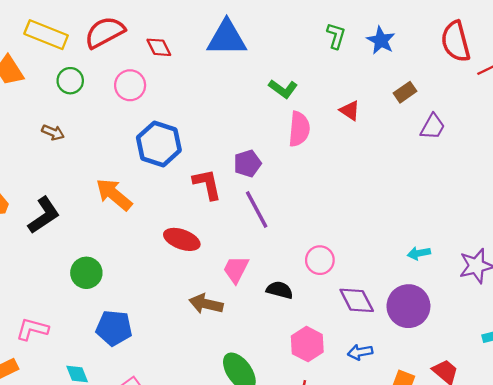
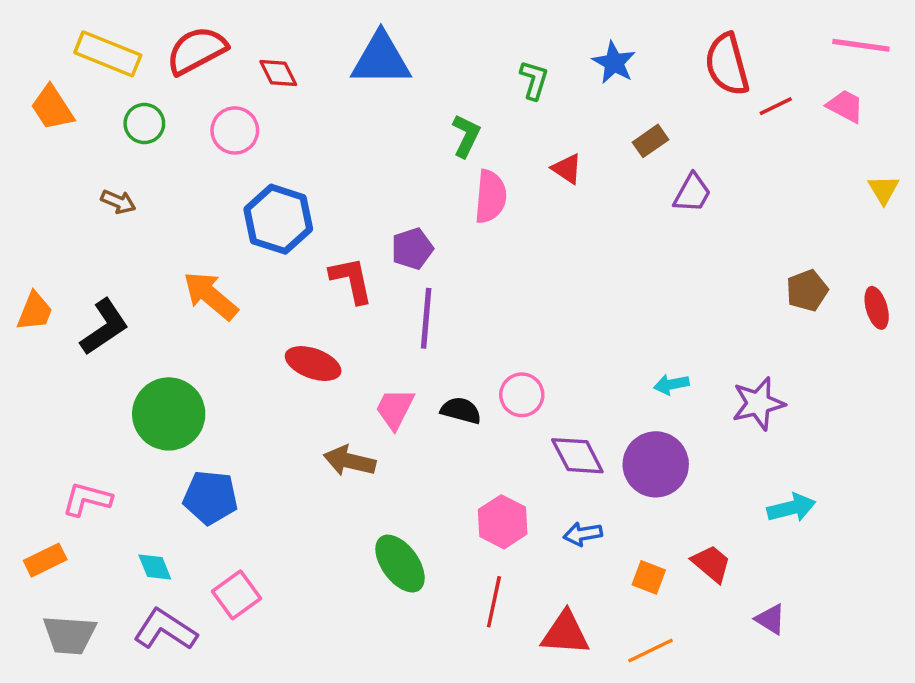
green L-shape: (336, 36) -> (534, 80), moved
green L-shape: (283, 89) -> (466, 136), turned -100
purple line: (257, 210) -> (426, 318), turned 33
green circle: (86, 273) -> (169, 414), size x1.5
black semicircle: (280, 290) -> (461, 410), moved

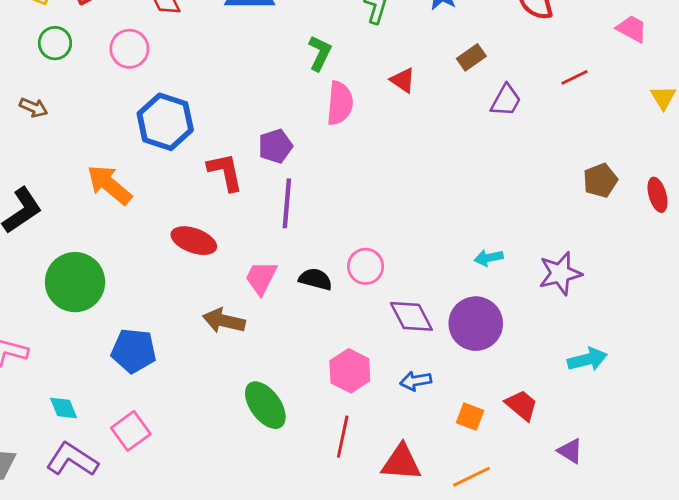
red line: (776, 106) -> (575, 77), moved
blue pentagon: (210, 497) -> (134, 351), moved

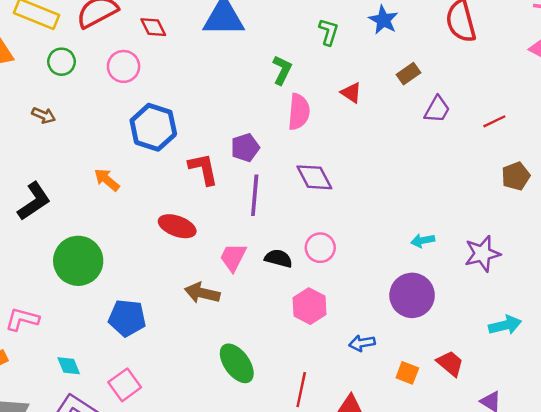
red line: (575, 77) -> (494, 121), moved
orange arrow: (109, 185) -> (107, 180), size x0.7
purple diamond: (411, 316) -> (314, 177), moved
pink hexagon: (350, 371) -> (310, 306), moved

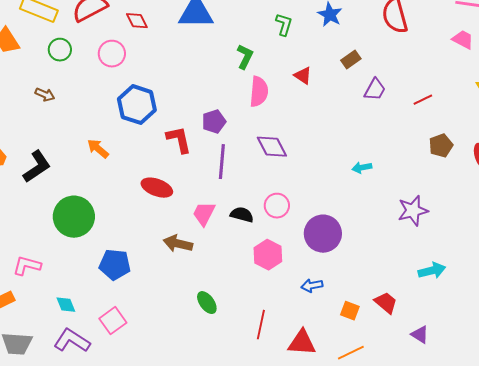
cyan arrow: (423, 241) -> (362, 168), moved
purple circle: (412, 295) -> (323, 234), moved
green ellipse: (237, 363) -> (207, 303), size x0.7

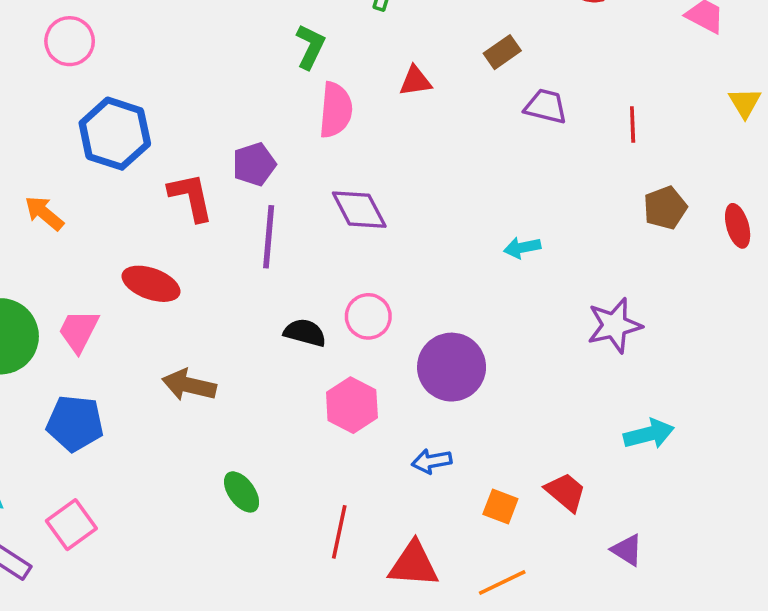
red triangle: (303, 76) -> (415, 81), turned -42
purple trapezoid: (375, 90) -> (546, 106), turned -105
red line: (423, 100) -> (633, 124), turned -66
pink trapezoid: (204, 214) -> (79, 331), moved

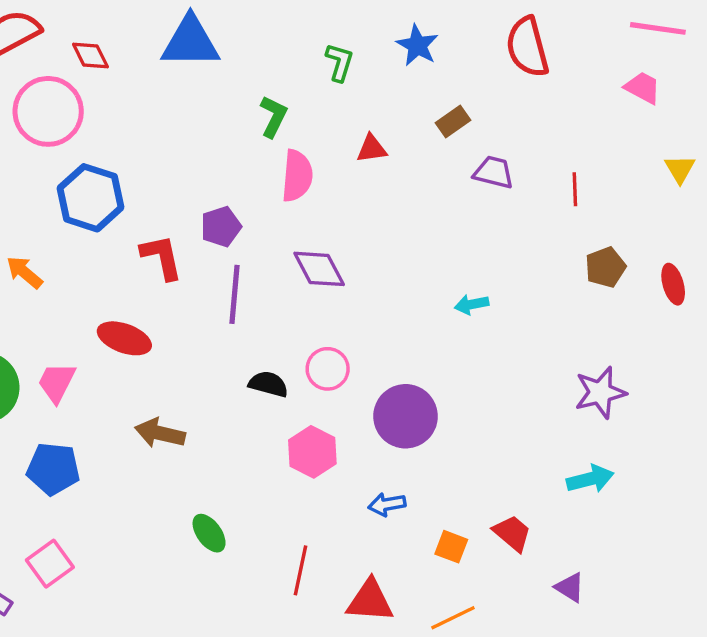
pink circle: (70, 41) -> (48, 111), size x1.5
purple star: (614, 325) -> (600, 393), moved

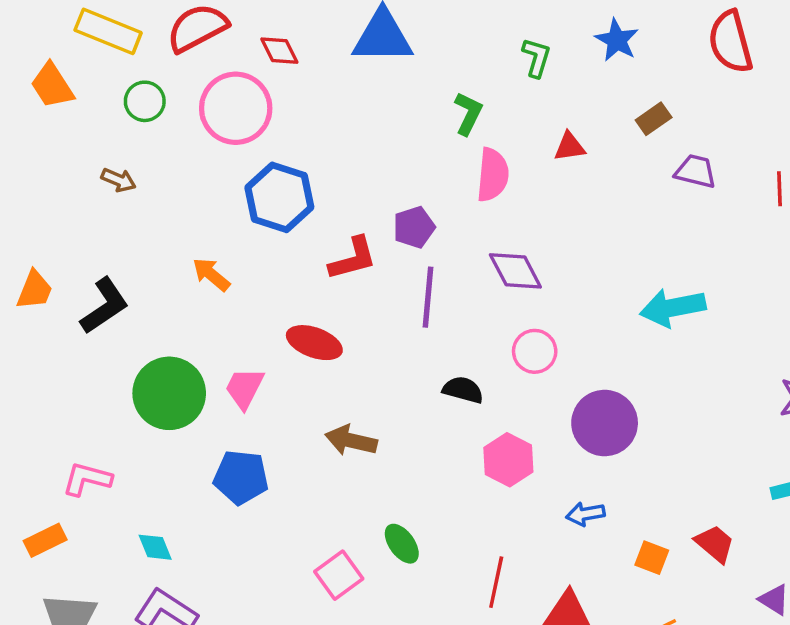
red L-shape: (162, 257) -> (353, 259), turned 87
cyan arrow: (472, 304) -> (673, 308), size x1.8
pink circle: (328, 369) -> (535, 351), moved
pink square: (50, 564) -> (339, 575), moved

